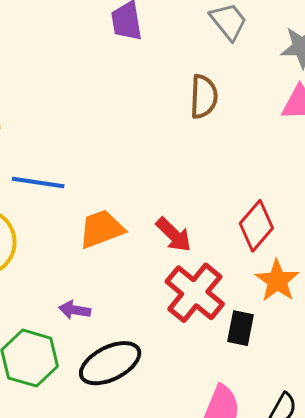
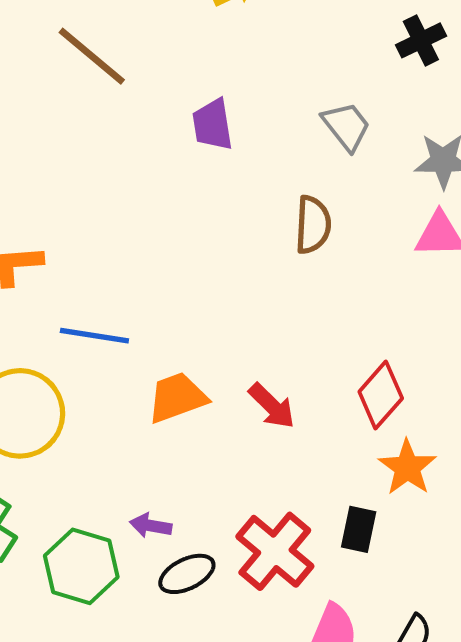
red cross: (195, 293) -> (275, 551), moved
purple arrow: (75, 310) -> (151, 526), moved
black ellipse: (110, 363) -> (187, 574), size x0.7

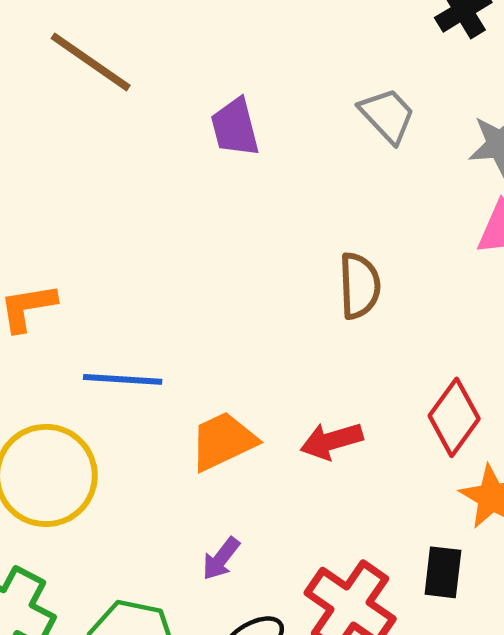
brown semicircle: (313, 225) -> (360, 286), moved
red arrow: (272, 406) -> (332, 441), turned 124
purple arrow: (151, 526) -> (221, 559), moved, turned -57

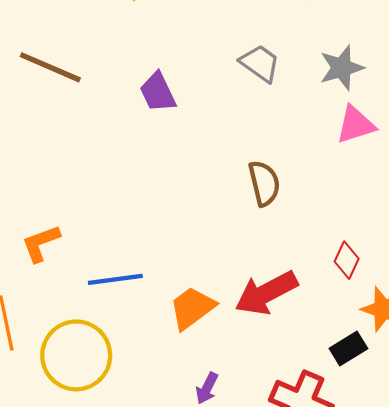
red diamond: (454, 417) -> (347, 260), size x0.7
red arrow: (332, 441) -> (266, 293), size x1.5
black rectangle: (443, 572) -> (348, 348), moved, turned 63

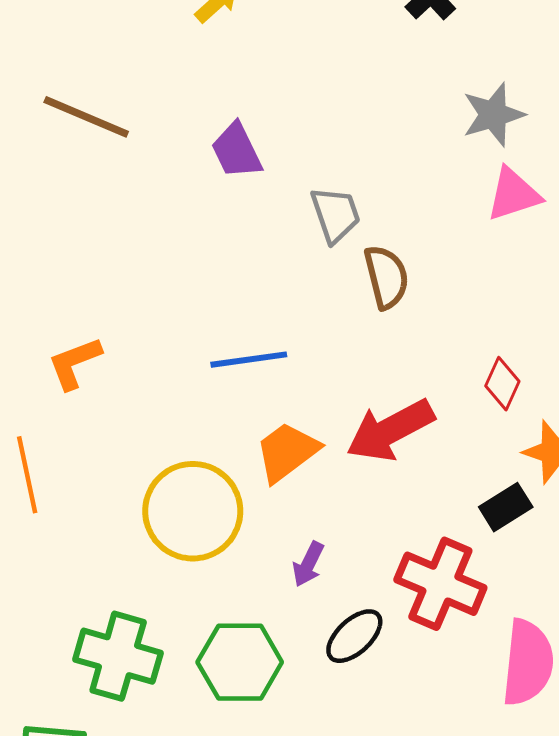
gray trapezoid: (260, 63) -> (335, 215), moved, turned 36
blue line: (115, 279) -> (249, 360), moved
yellow circle: (76, 355) -> (193, 511), moved

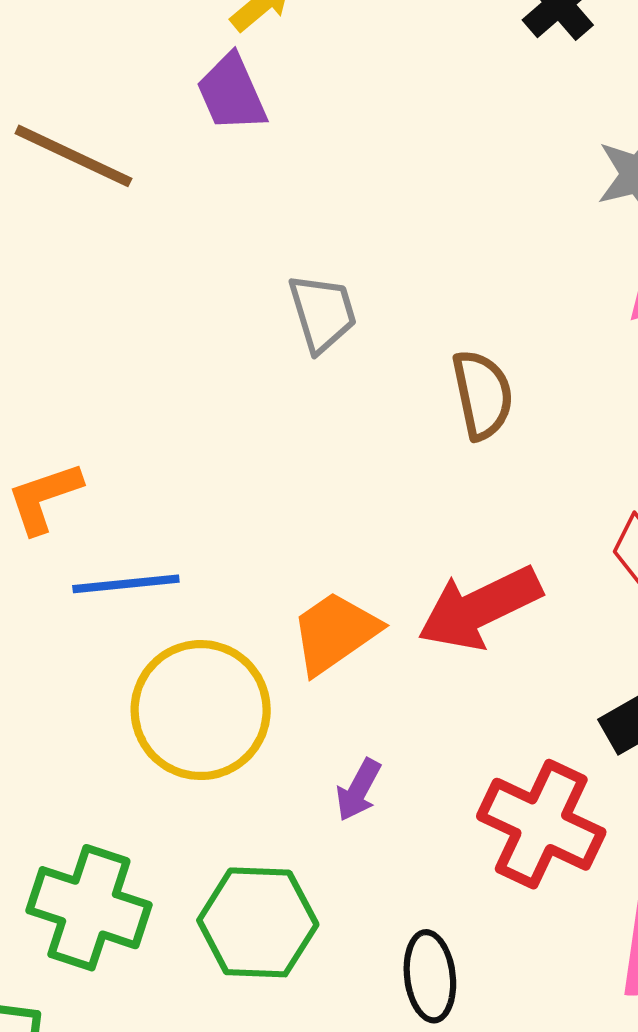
purple trapezoid: (237, 151) -> (232, 93), moved
gray trapezoid: (335, 215) -> (322, 313), moved
blue line: (249, 360) -> (126, 584), moved
black ellipse: (354, 636) -> (430, 976), moved, turned -56

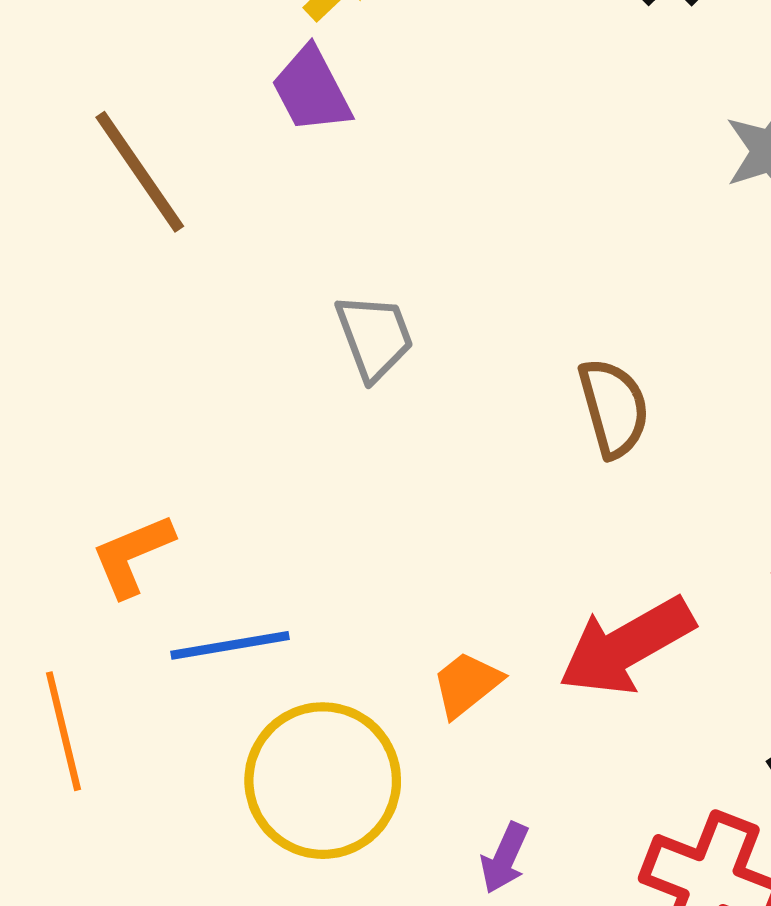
brown line: (73, 156) -> (140, 172), turned 34
gray trapezoid: (322, 313) -> (375, 337), moved
orange trapezoid: (335, 633) -> (467, 684), size x0.7

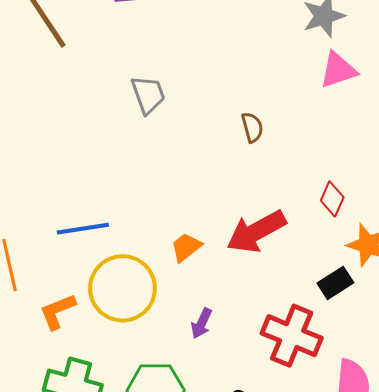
brown semicircle: (614, 408) -> (252, 127), size x0.7
orange L-shape: (132, 555) -> (57, 311), moved

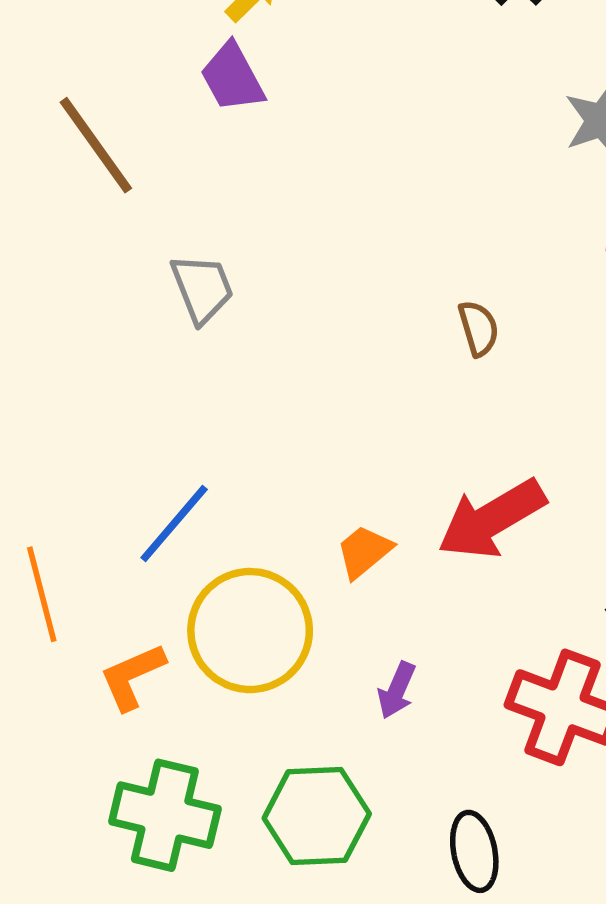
gray trapezoid: (148, 95) -> (202, 288), moved
blue line: (83, 229) -> (174, 523), turned -39

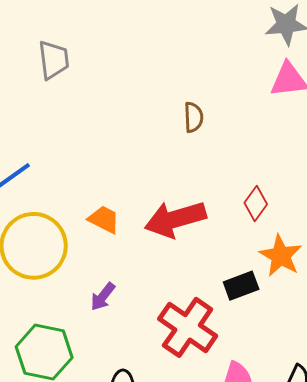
orange trapezoid: (364, 552) -> (104, 219), turned 52

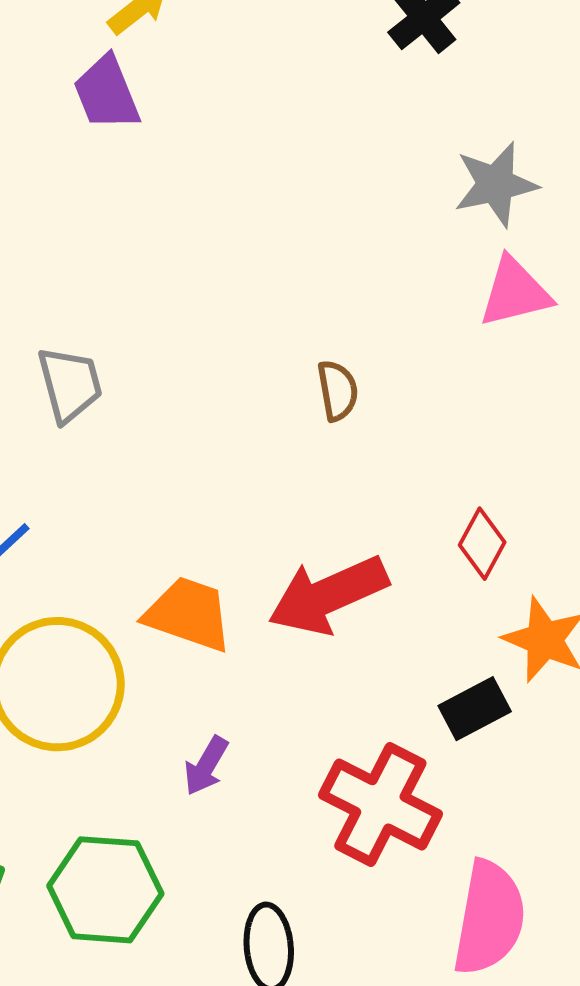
gray trapezoid: (54, 60) -> (70, 384), moved
orange trapezoid: (104, 219) -> (188, 614), size x1.4

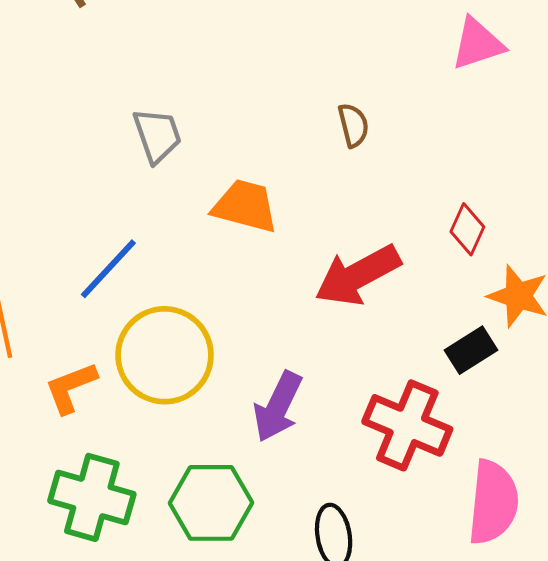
orange trapezoid: (188, 614) -> (245, 206), moved
purple arrow: (206, 766) -> (278, 407), size x1.6

